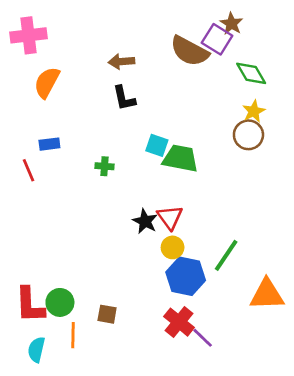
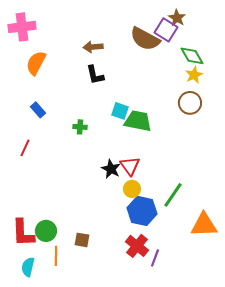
yellow star: (254, 111) -> (194, 75), moved
blue rectangle: (49, 144) -> (38, 110), turned 56
red line: (28, 170) -> (25, 148), moved, turned 48
purple line: (203, 338) -> (155, 258), turned 66

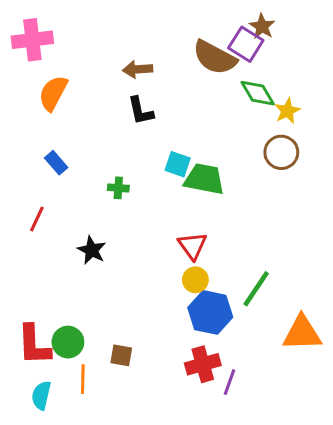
green diamond: (192, 56) -> (258, 93), moved
black star: (111, 169) -> (92, 250), moved
red cross: (137, 246) -> (203, 364), turned 35

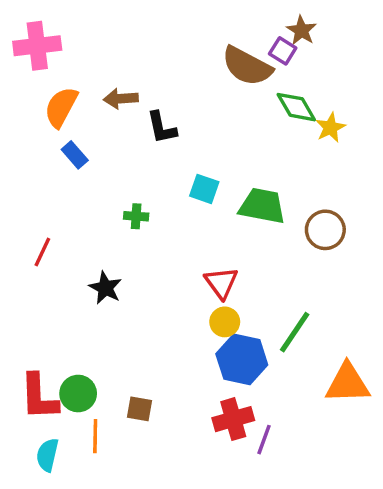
purple square: (246, 44) -> (283, 51), size x0.7
brown arrow: (138, 69) -> (121, 99), moved
brown circle: (281, 152) -> (325, 230), moved
blue rectangle: (56, 163) -> (75, 155), moved
green trapezoid: (204, 179) -> (262, 206), moved

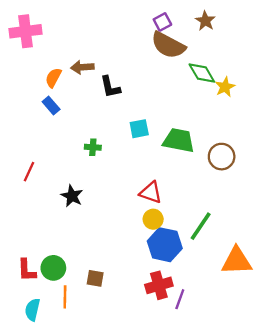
purple square: (283, 51) -> (162, 22), moved, turned 30
orange semicircle: (61, 107) -> (53, 78), moved, size x0.7
cyan square: (204, 189) -> (139, 129), turned -30
red triangle: (221, 283) -> (151, 192), turned -35
red L-shape: (39, 397) -> (27, 270), size x0.7

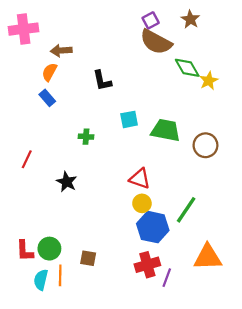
brown arrow: (82, 67) -> (61, 51), moved
orange triangle: (237, 261) -> (208, 257), moved
cyan semicircle: (32, 310) -> (41, 280), moved

